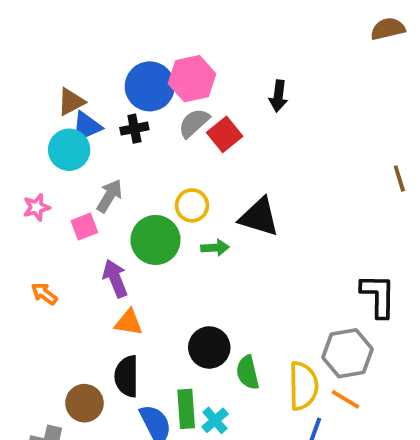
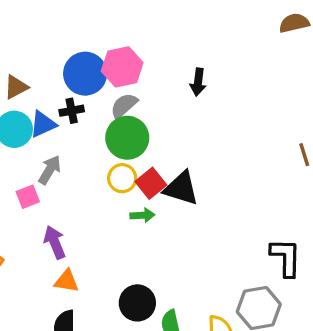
blue triangle: (86, 127) -> (43, 124), moved
red square: (225, 134) -> (151, 183), moved
green circle: (155, 240) -> (127, 138), moved

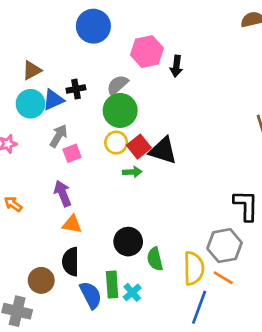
pink hexagon: (122, 67) -> (147, 52), moved
blue circle: (85, 74) -> (93, 26), moved
pink square: (28, 197) -> (72, 153), moved

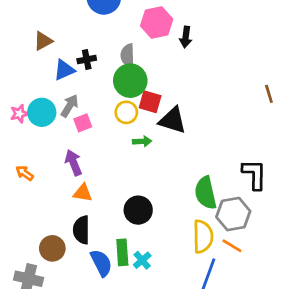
gray semicircle: (117, 85) -> (128, 56), turned -50
cyan circle: (30, 104) -> (42, 112), moved
red square: (139, 147) -> (150, 102), moved, turned -35
green semicircle: (155, 259) -> (206, 193), moved, size x1.4

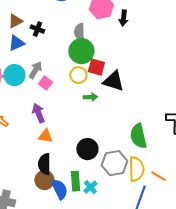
black cross: (87, 59) -> (37, 29), moved, turned 32
blue triangle: (64, 70) -> (16, 43), moved
pink square: (83, 123) -> (45, 83), turned -32
gray hexagon: (233, 214) -> (114, 163), moved
brown circle: (52, 248) -> (44, 180), moved

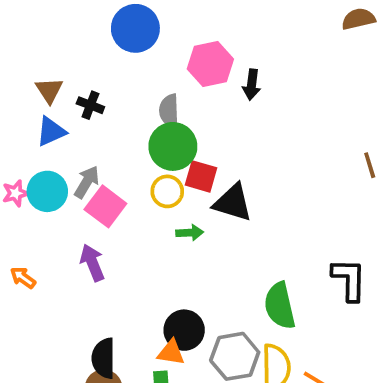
brown triangle: (15, 21) -> (49, 90), turned -35
pink square: (45, 83) -> (105, 206), size x1.5
orange triangle: (45, 136) -> (171, 353), moved

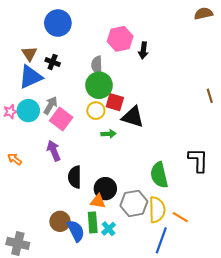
blue circle: (135, 28) -> (58, 23), moved
blue triangle: (51, 131) -> (30, 77), size x1.4
black semicircle: (104, 358) -> (75, 177), moved

